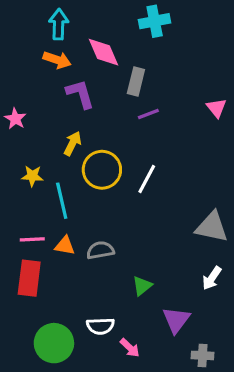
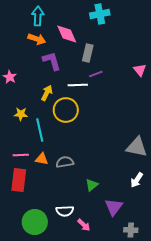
white line: (147, 179) -> (78, 85), moved, turned 60

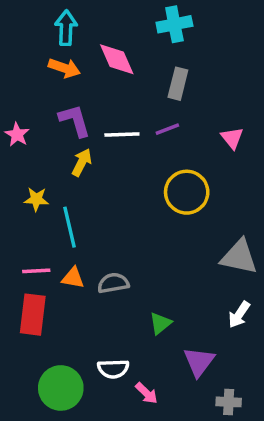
gray rectangle: (88, 53) -> (178, 84), moved
purple L-shape: (52, 61) -> (75, 120), moved
pink triangle: (140, 70) -> (232, 138), moved
white line: (78, 85) -> (122, 134), moved
yellow circle: (66, 110) -> (187, 192), moved

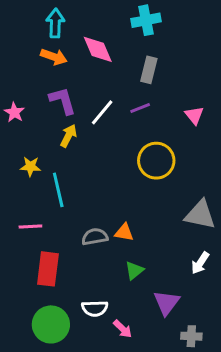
white line: (122, 134) -> (102, 112), turned -48
orange triangle: (73, 278) -> (124, 232), moved
red rectangle: (33, 315) -> (48, 269), moved

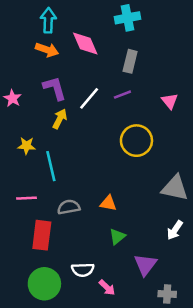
gray semicircle: (95, 237) -> (69, 207), moved

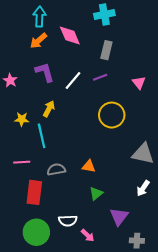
orange arrow: (47, 50) -> (38, 41), turned 120
yellow arrow: (60, 119) -> (49, 109), moved

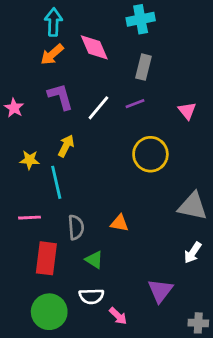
gray semicircle: (56, 169) -> (76, 227), turned 96
green triangle: (96, 194) -> (94, 260), moved, turned -48
gray cross: (137, 241) -> (198, 323), moved

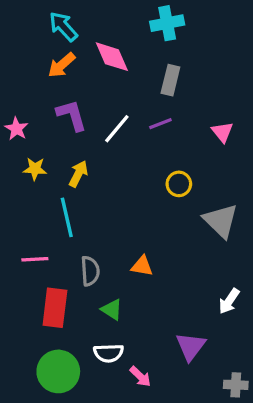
cyan arrow: (53, 22) -> (63, 27), turned -44
yellow circle: (150, 154) -> (179, 184), size x0.6
yellow star: (30, 160) -> (35, 169), moved
gray triangle: (193, 206) -> (221, 221), moved, turned 32

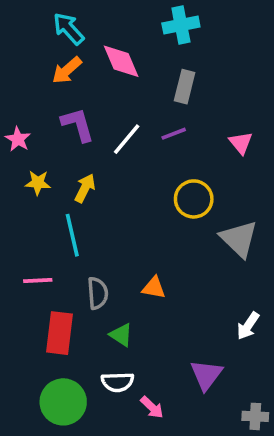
yellow circle: (179, 184) -> (194, 199), size x1.4

